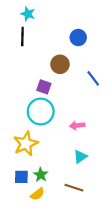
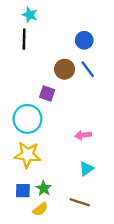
blue line: (93, 78) -> (88, 69), moved
cyan circle: (41, 112) -> (27, 119), moved
yellow star: (26, 144) -> (27, 155), turned 30

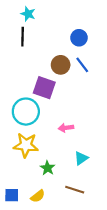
purple square: (47, 93) -> (44, 88), size x1.5
pink arrow: (83, 135) -> (66, 128), moved
green star: (44, 188) -> (48, 168), moved
blue square: (23, 191) -> (12, 195), moved

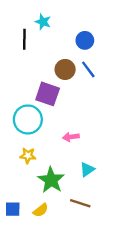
cyan star: (28, 14) -> (43, 22), moved
yellow star: (26, 145) -> (28, 156), size x0.6
green star: (48, 168) -> (51, 180), size x1.6

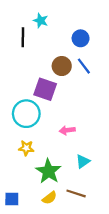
yellow semicircle: (41, 210) -> (50, 198), moved

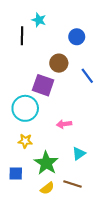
blue line: (84, 66) -> (87, 76), moved
blue square: (12, 199) -> (16, 174), moved

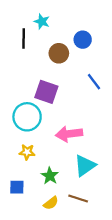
brown circle: (59, 63) -> (59, 53), moved
pink arrow: (64, 124) -> (69, 134), size x1.6
cyan triangle: (79, 154) -> (85, 166), size x1.5
green star: (46, 163) -> (50, 176), size x0.7

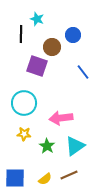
purple square: (46, 92) -> (37, 66), moved
green star: (50, 176) -> (47, 146), moved
blue square: (17, 187) -> (15, 178), moved, size x1.5
brown line: (78, 199) -> (69, 175), turned -42

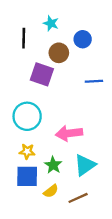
cyan star: (37, 19) -> (51, 23), moved
blue line: (83, 72) -> (94, 81), turned -56
blue square: (15, 178) -> (27, 176), moved
yellow semicircle: (45, 179) -> (51, 191), moved

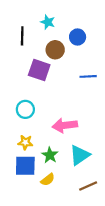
cyan circle: (27, 116) -> (25, 109), size x0.7
brown line: (78, 198) -> (88, 186), moved

